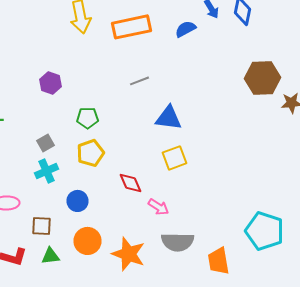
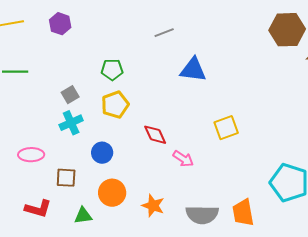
purple hexagon: (50, 83) -> (60, 24), moved
yellow square: (174, 158) -> (226, 128), moved
gray semicircle: (178, 242) -> (202, 215), moved
orange star: (128, 254) -> (153, 206), size x0.7
green triangle: (50, 256) -> (83, 216), moved

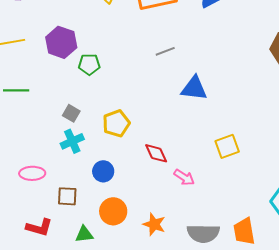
purple hexagon: (60, 24) -> (61, 42), size x1.4
green pentagon: (112, 70) -> (89, 64), moved
gray square: (70, 95) -> (71, 113), turned -30

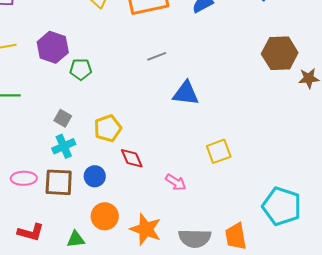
red diamond: (156, 153) -> (132, 158), moved
brown square: (67, 196) -> (59, 182), moved, size x1.4
orange star: (154, 224) -> (146, 229), size x1.4

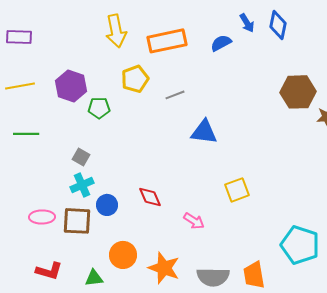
yellow pentagon: (108, 128) -> (135, 79), moved
blue circle: (95, 176) -> (107, 205), moved

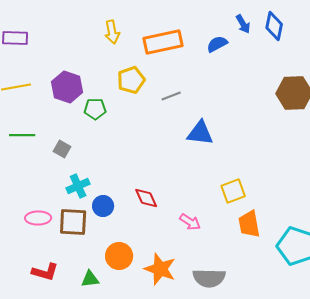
yellow arrow: (116, 31) -> (112, 32), size x0.7
gray square: (81, 157) -> (62, 149), moved
orange trapezoid: (254, 275) -> (249, 224), moved

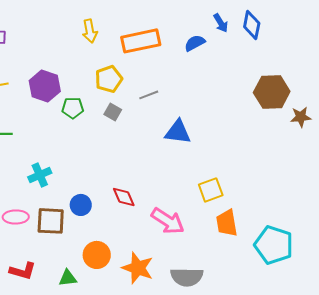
gray square: (62, 149) -> (113, 112), moved
cyan cross: (78, 186) -> (40, 175), moved
pink arrow: (190, 222) -> (168, 221), size x1.6

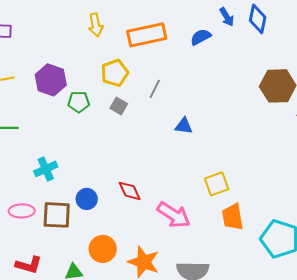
gray line: (149, 95) -> (155, 89), turned -42
blue triangle: (178, 132) -> (184, 126), size x0.7

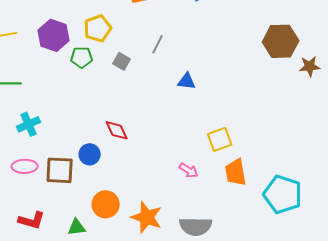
yellow pentagon: (115, 73) -> (98, 28), moved
cyan cross: (46, 169) -> (29, 124), moved
red diamond: (130, 191) -> (117, 130), moved
pink arrow: (174, 215) -> (189, 170), moved, size x0.6

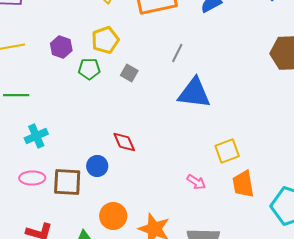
purple hexagon: (54, 35) -> (61, 47), size x0.7
gray line: (158, 44) -> (177, 53), moved
blue triangle: (187, 81) -> (194, 93), size x1.8

